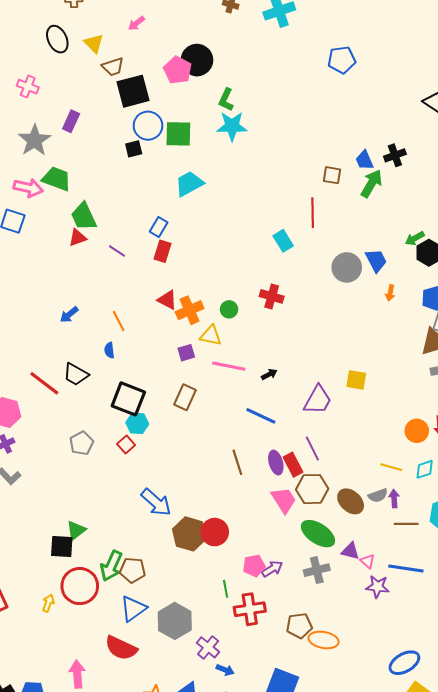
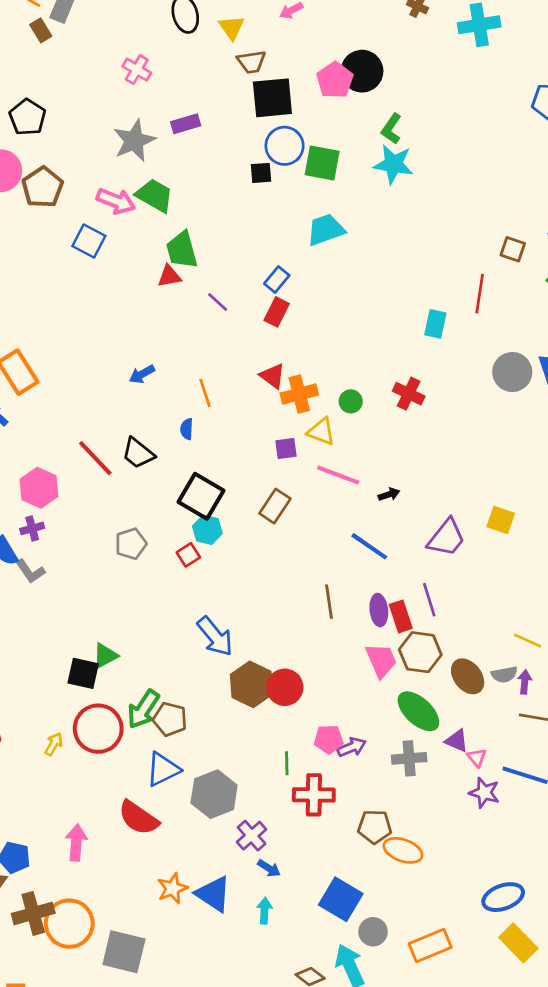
purple rectangle: (71, 121) -> (186, 124), turned 40
cyan rectangle: (283, 241) -> (435, 324), turned 35

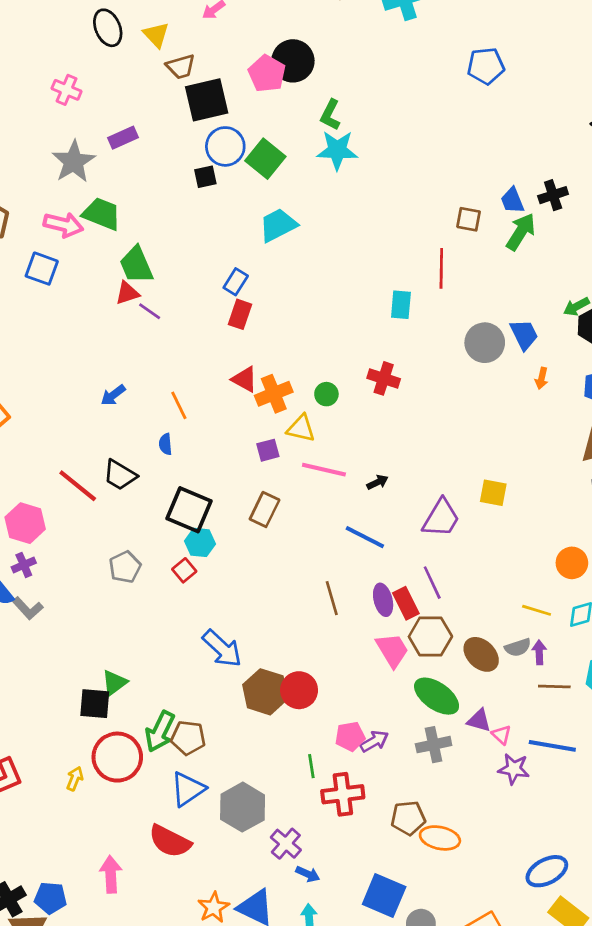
green square: (322, 163) -> (265, 159), turned 36
purple line: (218, 302) -> (150, 311), moved

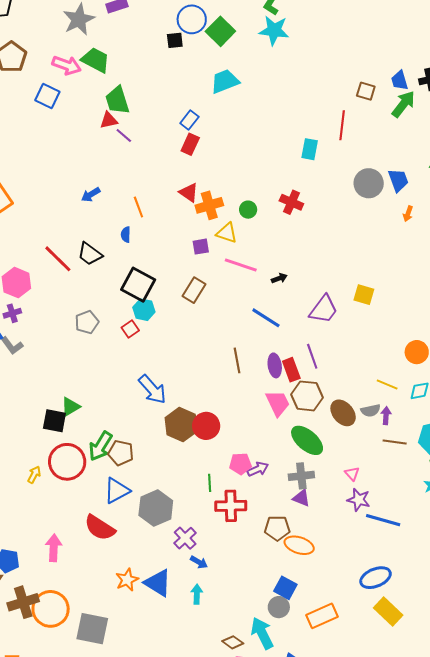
purple triangle: (479, 720) -> (301, 498), moved
blue line: (552, 746) -> (383, 520), moved
blue square: (384, 895) -> (285, 588), moved, size x0.7

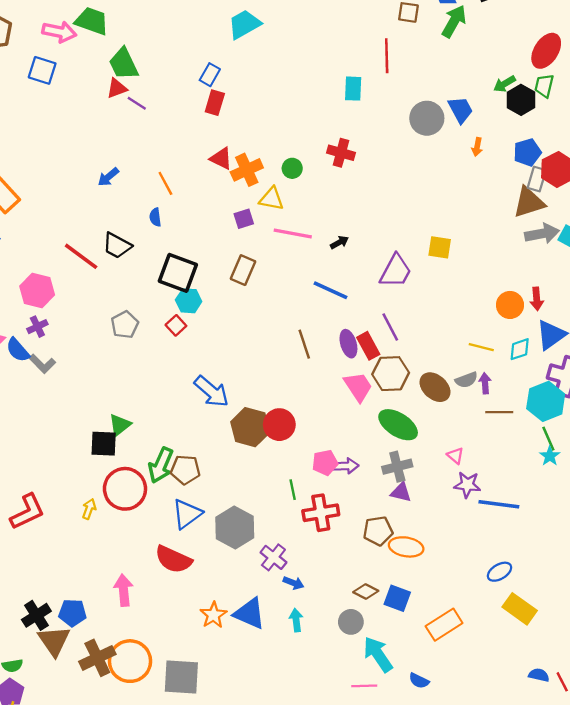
purple arrow: (258, 469) -> (346, 466), turned 30
blue ellipse: (376, 578) -> (499, 572), size x0.7
gray circle: (279, 607) -> (351, 622), moved
brown diamond: (233, 642) -> (366, 592), moved

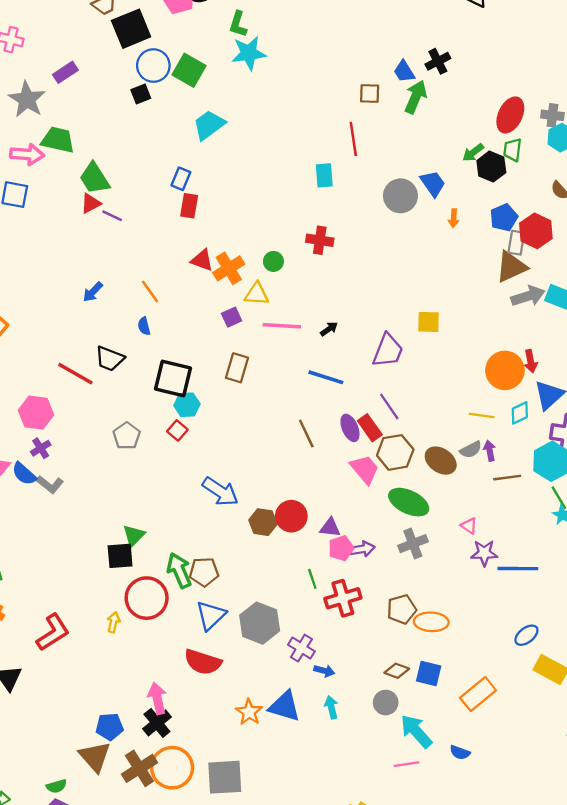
orange circle: (510, 305) -> (505, 370), size x1.4
brown hexagon: (250, 427) -> (263, 522), size x0.7
green arrow: (161, 465) -> (179, 570), turned 140
purple triangle: (401, 492) -> (330, 527), moved
black cross: (36, 615) -> (157, 723), moved

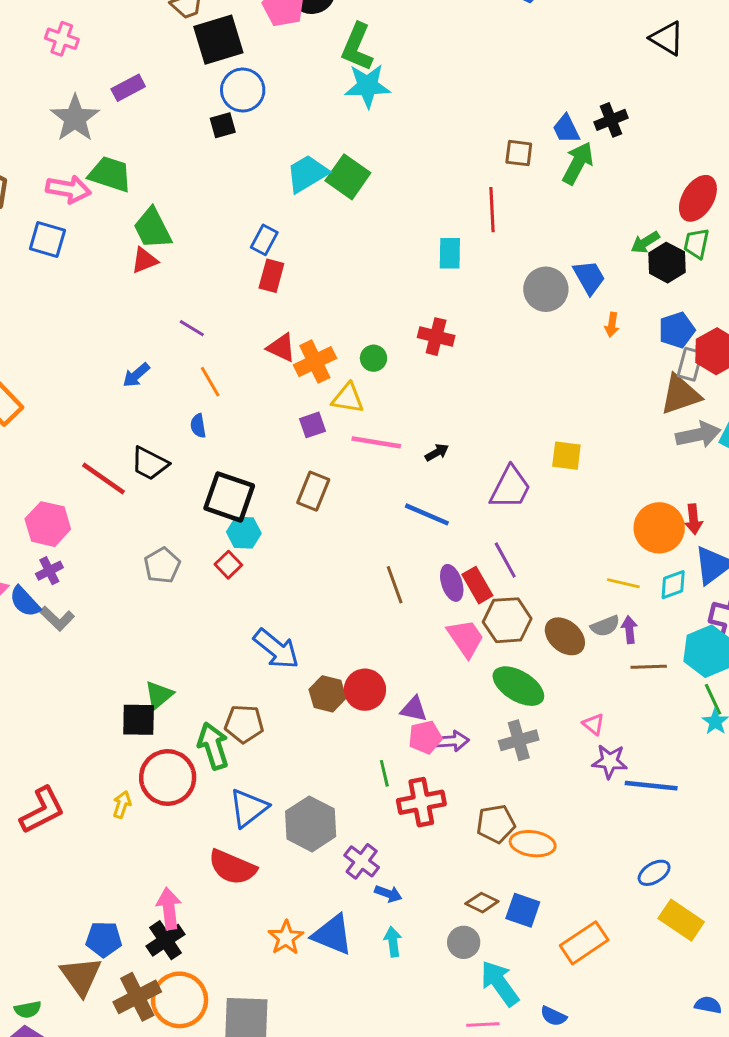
green L-shape: (238, 24) -> (357, 47), size x1.4
green square: (189, 70) -> (348, 177), moved
purple line: (112, 216) -> (192, 328), moved
brown pentagon: (204, 572) -> (244, 724), moved

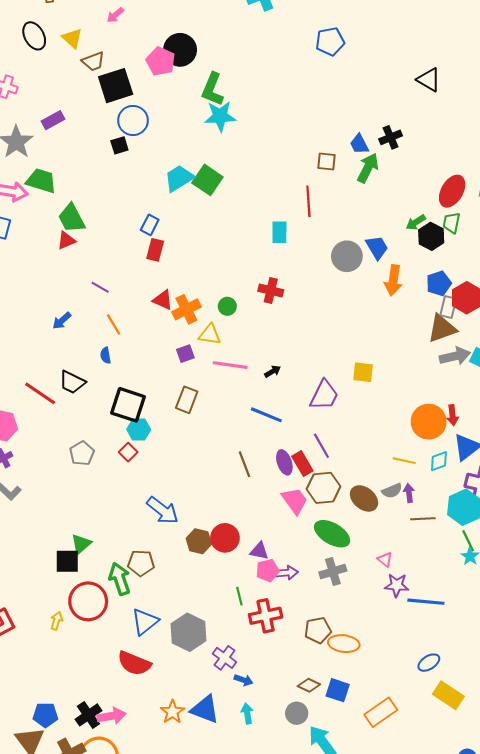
orange arrow: (612, 325) -> (393, 280), size x1.8
pink arrow: (169, 908) -> (112, 716), moved, turned 88

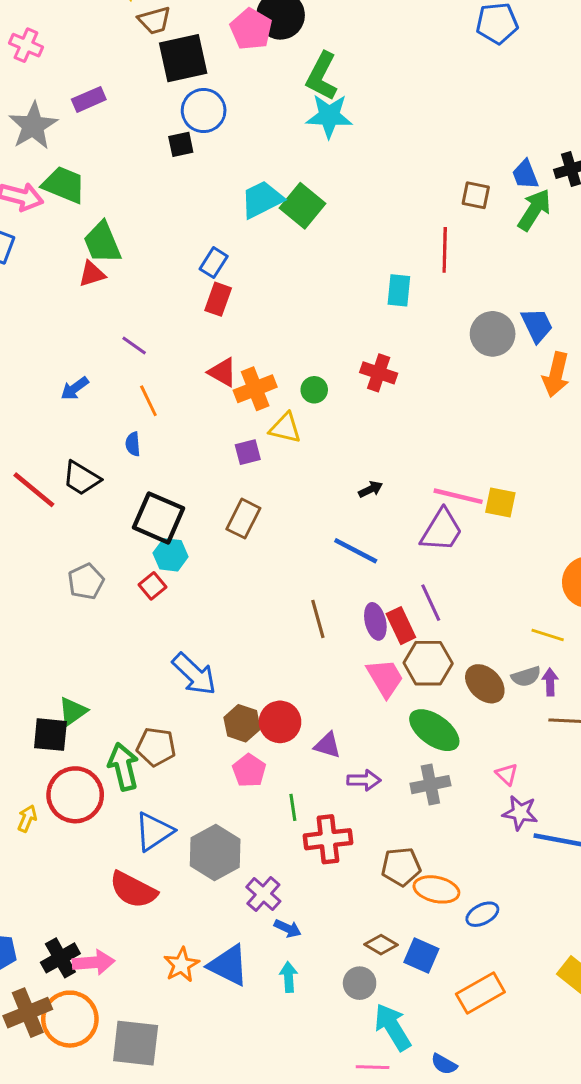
pink line: (230, 365) -> (458, 496), moved
pink pentagon: (268, 571) -> (249, 771), moved, turned -30
blue ellipse: (429, 663) -> (482, 914), moved

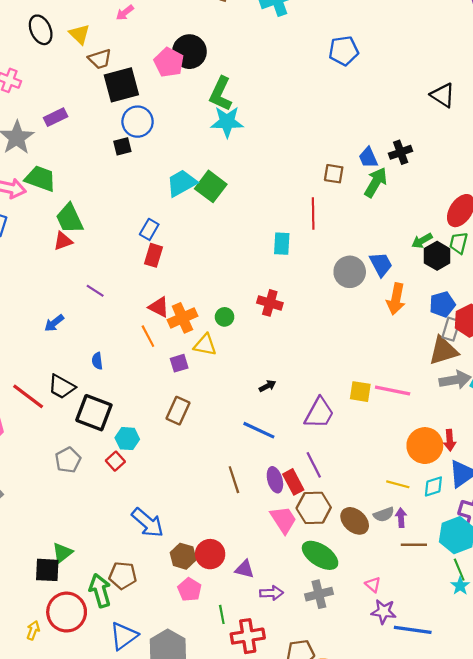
orange line: (148, 401) -> (148, 336), moved
pink line: (458, 496) -> (393, 391), moved
black square: (158, 518) -> (94, 413), moved

